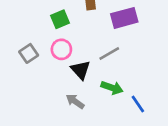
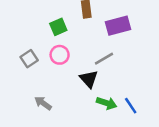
black triangle: (81, 70) -> (89, 79), moved
green arrow: (112, 88) -> (107, 103), moved
gray arrow: (75, 101) -> (43, 103), moved

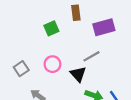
pink circle: (60, 55) -> (52, 64), moved
gray square: (29, 59) -> (21, 69), moved

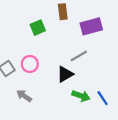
pink circle: (52, 64) -> (30, 64), moved
black triangle: (78, 74) -> (65, 74), turned 42

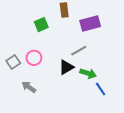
green arrow: (81, 96) -> (88, 73), moved

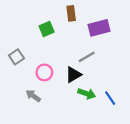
pink circle: (34, 58) -> (44, 72), moved
gray square: (13, 62) -> (16, 57), moved
green arrow: (88, 73) -> (87, 94), moved

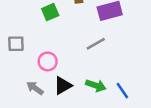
gray square: (16, 57) -> (16, 44), turned 32
black triangle: (73, 75) -> (63, 86), moved

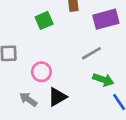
green arrow: (96, 86) -> (103, 80), moved

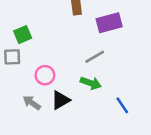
green square: (44, 20) -> (23, 35), moved
green arrow: (103, 80) -> (91, 83), moved

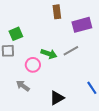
green arrow: (91, 83) -> (49, 54), moved
black triangle: (61, 100) -> (57, 98), moved

